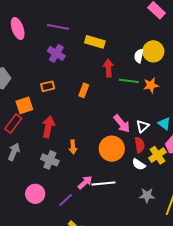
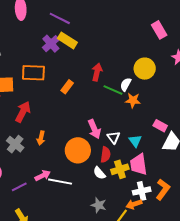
yellow rectangle: (95, 42) -> (67, 40), moved
white semicircle: (139, 56) -> (126, 84), moved
orange rectangle: (48, 86) -> (33, 73), size x1.6
white triangle: (142, 126) -> (114, 137), turned -40

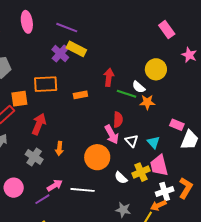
white semicircle: (126, 84) -> (139, 87), turned -72
orange rectangle: (67, 87) -> (80, 95), turned 48
red semicircle: (106, 155) -> (118, 120), moved
pink arrow: (43, 176) -> (55, 185), moved

